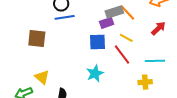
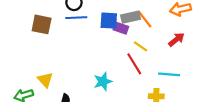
purple rectangle: (107, 23) -> (121, 28), turned 32
brown square: (37, 39) -> (42, 24), moved
blue square: (98, 42) -> (109, 21), moved

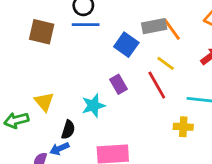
blue square: (109, 21) -> (126, 45), moved, turned 30
purple rectangle: (121, 28) -> (119, 84), moved, turned 40
cyan star: (103, 81) -> (93, 106), moved

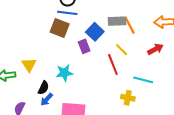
brown square: (42, 32) -> (60, 28), moved
purple rectangle: (119, 84) -> (84, 46), moved
blue arrow: (60, 149) -> (47, 100), moved, turned -32

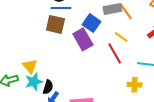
purple rectangle: (84, 46) -> (83, 39), size x1.5
cyan star: (64, 73) -> (34, 82), moved

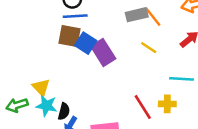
blue square: (92, 23) -> (86, 43), moved
red line: (115, 53) -> (143, 107), moved
cyan star: (34, 82) -> (47, 106), turned 30

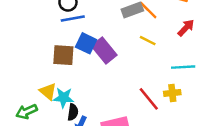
brown square: (69, 36) -> (63, 55), moved
cyan star: (47, 106) -> (63, 98), moved

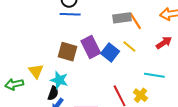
blue square: (86, 43) -> (110, 52), moved
brown square: (63, 55) -> (68, 52), moved
yellow cross: (172, 93) -> (140, 95), turned 32
cyan star: (63, 98) -> (59, 80), moved

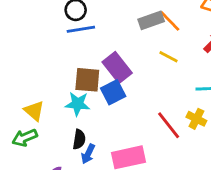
blue square: (110, 52) -> (113, 92), moved, turned 36
yellow triangle: (36, 71) -> (34, 111), moved
cyan star: (59, 80) -> (78, 104), moved

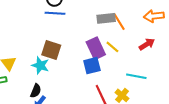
purple rectangle: (117, 67) -> (96, 48), moved
blue square: (113, 92) -> (92, 66), moved

